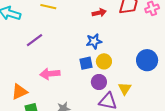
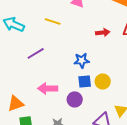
blue star: (94, 41) -> (82, 60), moved
purple circle: (99, 82) -> (75, 99), moved

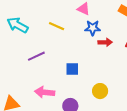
blue star: (82, 60) -> (93, 28), moved
blue square: (85, 81) -> (72, 69), moved

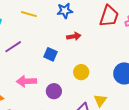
red arrow: (105, 42) -> (74, 36), moved
blue square: (72, 69) -> (50, 54), turned 32

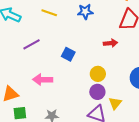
red arrow: (74, 36) -> (111, 43), moved
purple circle: (54, 91) -> (97, 92), moved

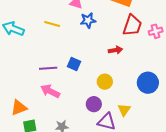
purple line: (31, 44) -> (48, 68), moved, turned 30
pink arrow: (43, 80) -> (50, 91), turned 30
purple circle: (97, 92) -> (94, 104), moved

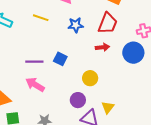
blue star: (88, 20) -> (76, 25), moved
red trapezoid: (132, 25) -> (108, 23), moved
blue circle: (148, 83) -> (133, 53), moved

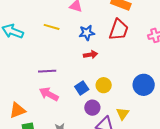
red arrow: (102, 47) -> (91, 55), moved
blue circle: (133, 53) -> (144, 85), moved
blue square: (60, 59) -> (82, 88), moved, turned 32

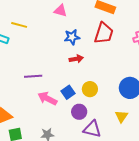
yellow line: (52, 27) -> (19, 25), moved
pink arrow: (49, 94) -> (47, 99), moved
yellow triangle: (123, 114) -> (121, 116), moved

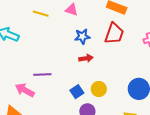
yellow line: (19, 25) -> (41, 14), moved
pink arrow: (47, 99) -> (25, 90), moved

